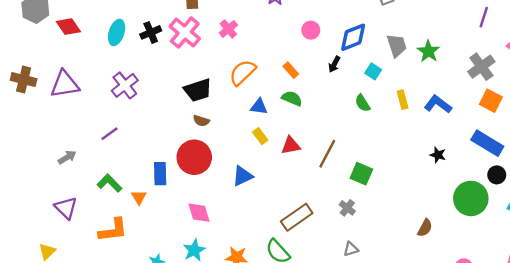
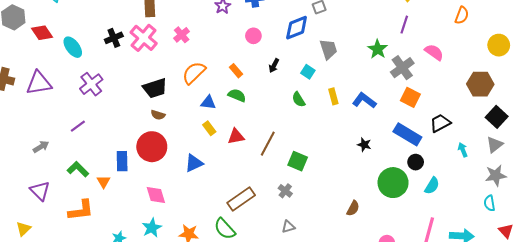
cyan ellipse: (117, 32) -> (73, 47), moved, turned -55
blue diamond: (353, 37) -> (297, 28), moved
green star: (428, 51) -> (378, 49), moved

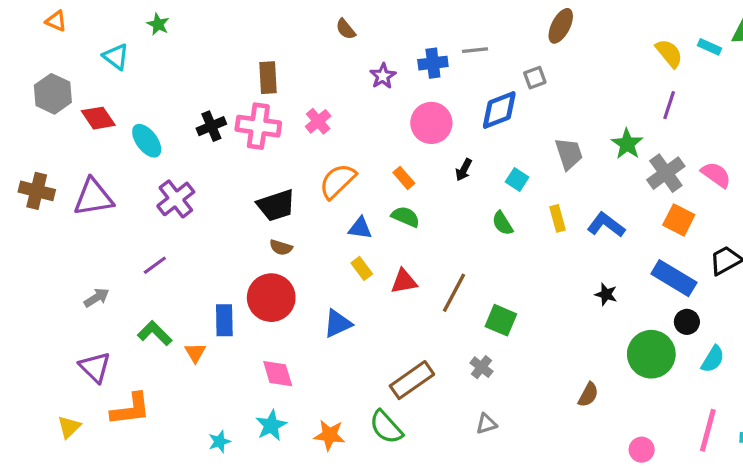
pink circle: (253, 36) -> (431, 123), size x1.6
pink cross: (144, 38) -> (258, 126), turned -32
gray trapezoid: (328, 49) -> (569, 154), moved
pink semicircle: (434, 52) -> (716, 175), moved
orange L-shape: (81, 210) -> (131, 409), moved

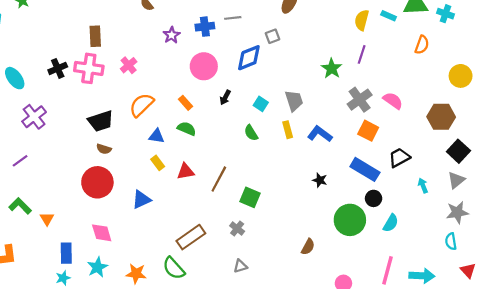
yellow semicircle: (669, 53) -> (362, 20), turned -126
green star: (627, 144) -> (332, 68), moved
gray trapezoid: (569, 154) -> (294, 101), moved
blue rectangle: (224, 320) -> (66, 253), moved

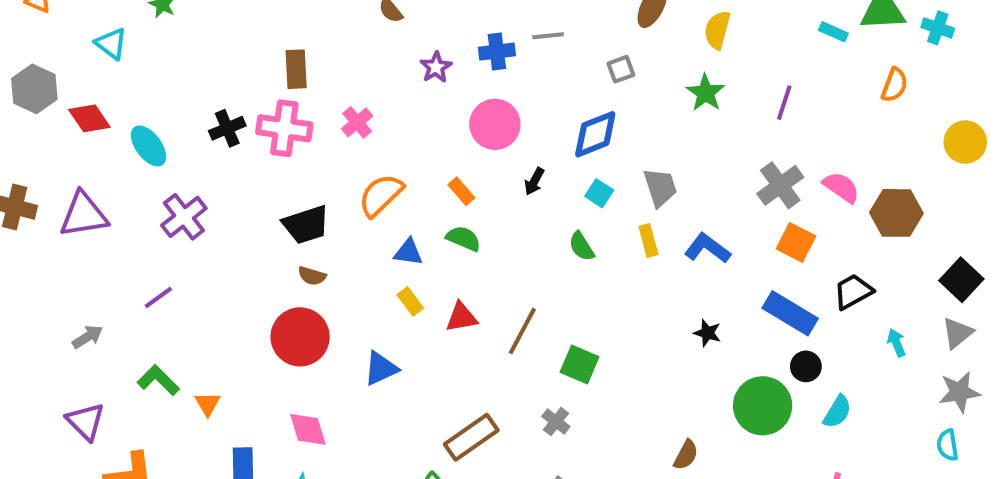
yellow semicircle: (362, 20) -> (717, 30), moved
blue diamond: (249, 58) -> (595, 134), moved
green star: (332, 68) -> (706, 93), moved
brown hexagon: (441, 117) -> (896, 213), moved

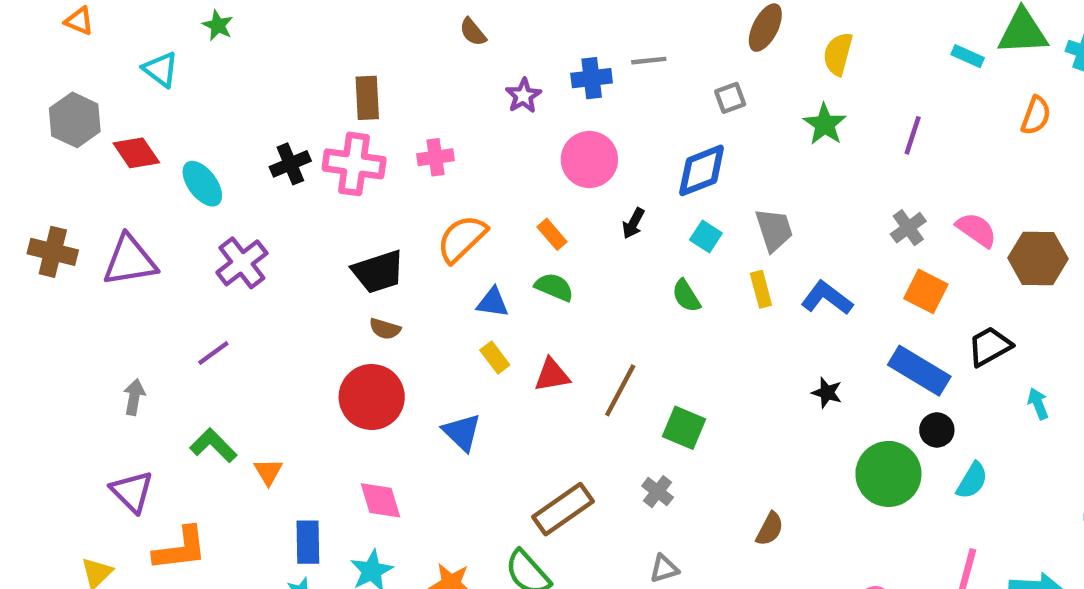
pink cross: (357, 122) -> (435, 157), turned 32
gray cross: (780, 185) -> (908, 228), size x0.7
gray arrow: (88, 337) -> (134, 397), turned -48
blue triangle: (381, 368) -> (462, 432), turned -51
brown semicircle: (686, 455) -> (770, 529), moved

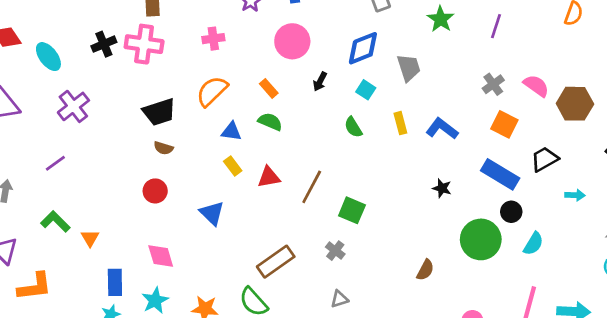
pink cross: (435, 157) -> (213, 39), moved
gray trapezoid: (774, 230) -> (409, 68), moved
red circle: (372, 397) -> (155, 191), size x0.6
cyan arrow: (1038, 404) -> (575, 195), turned 114
brown semicircle: (770, 529) -> (425, 270), moved

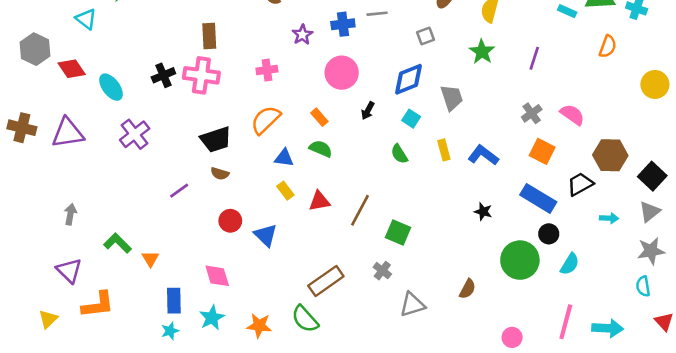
brown hexagon: (575, 104) -> (610, 155), moved
purple line: (55, 163) -> (179, 191), moved
red circle: (155, 191) -> (230, 221), moved
gray triangle: (339, 299) -> (412, 305), moved, size x1.5

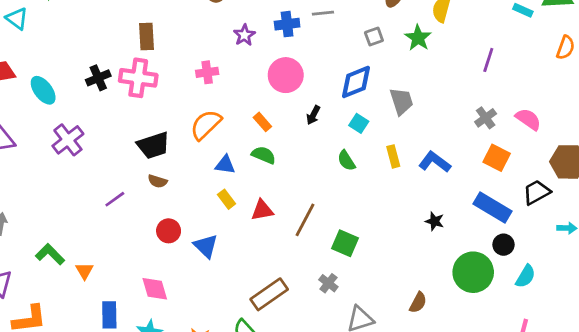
green star: (482, 52) -> (418, 38), moved

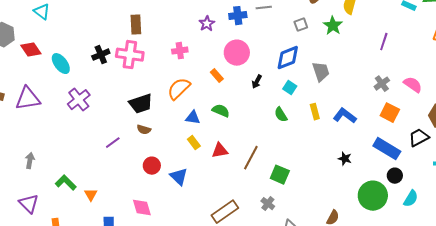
orange rectangle: (262, 122) -> (217, 76), moved

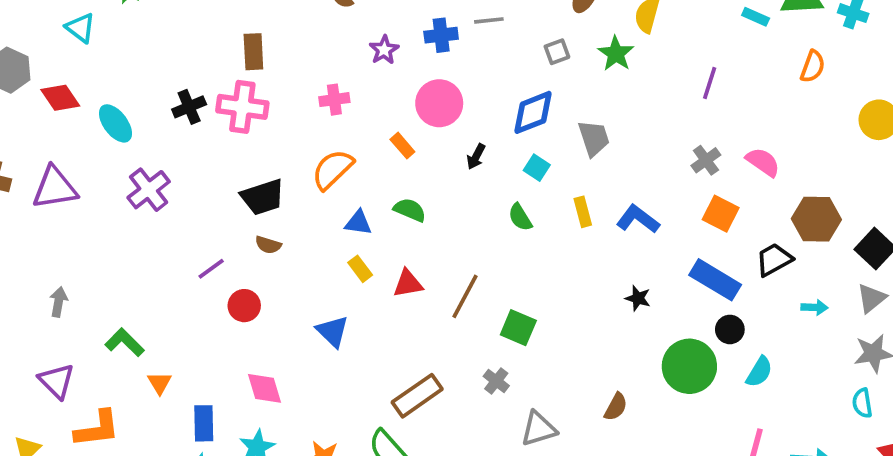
red circle: (152, 166) -> (244, 306), moved
orange triangle: (91, 195) -> (160, 383), moved

